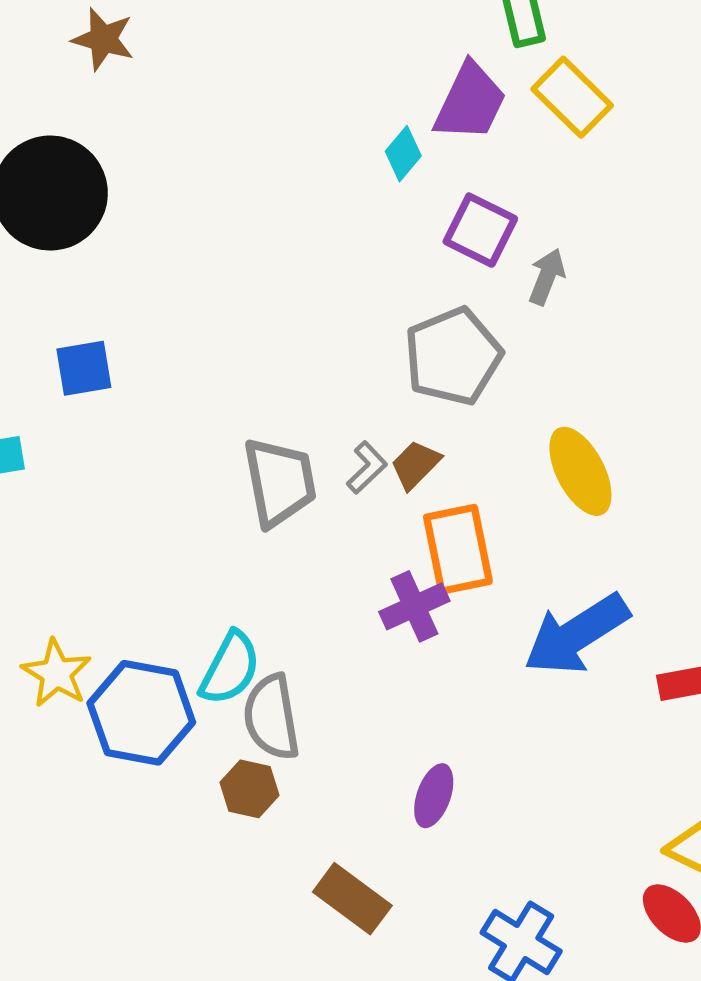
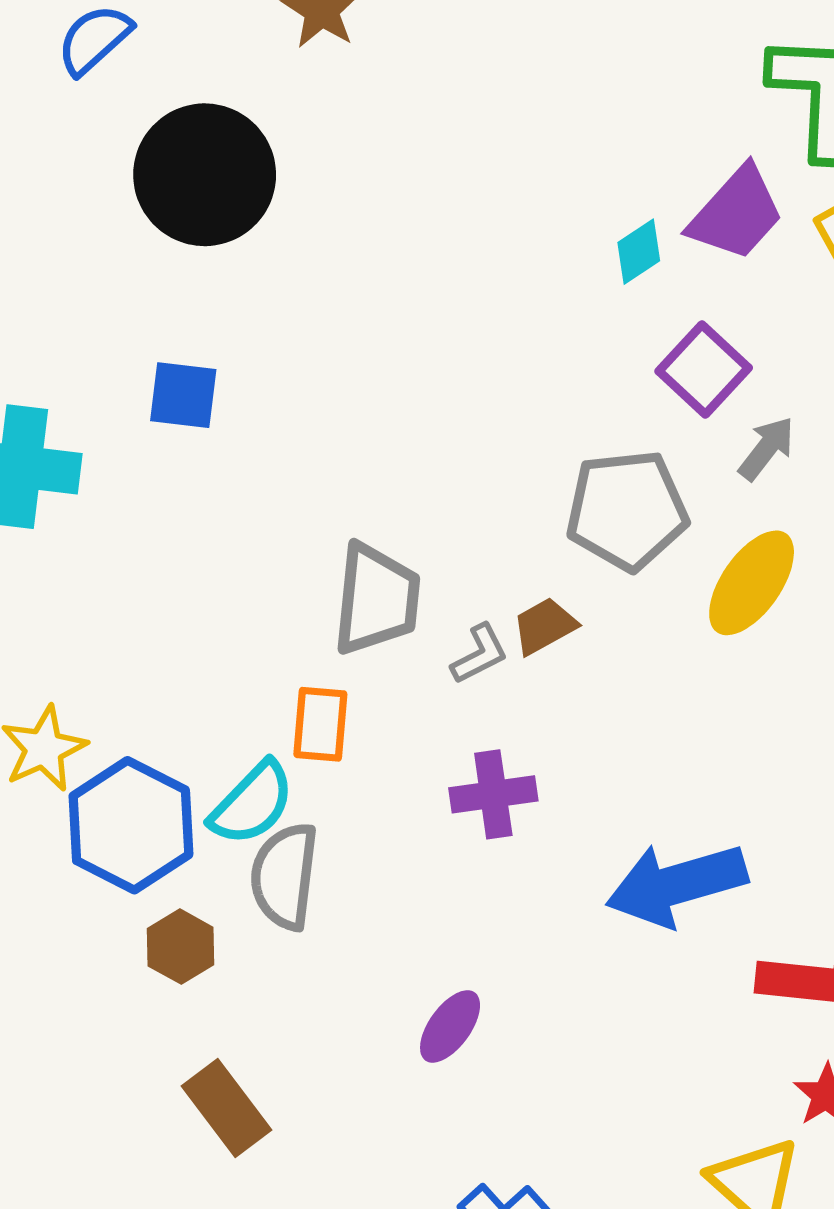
gray L-shape: (367, 468) -> (480, 654), moved
yellow ellipse: (580, 471) -> (752, 583), moved, turned 46
orange rectangle: (458, 549) -> (320, 724), moved, size x0.7
brown hexagon: (250, 789) -> (181, 947), moved
brown rectangle: (352, 899) -> (226, 1108), moved

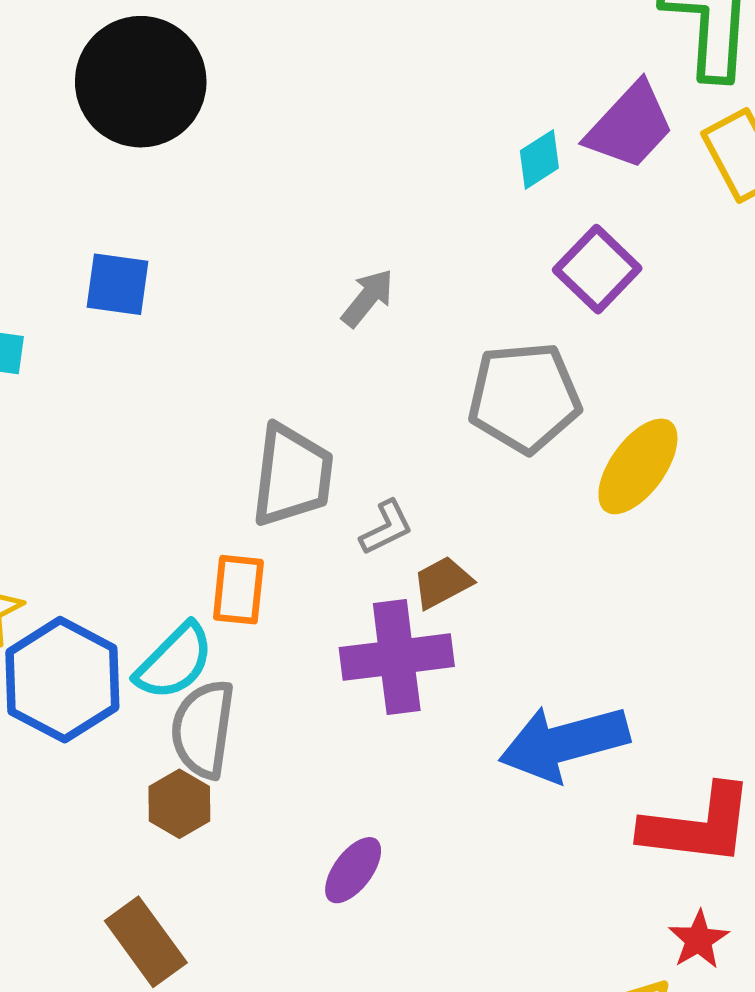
gray arrow: (767, 448) -> (368, 298), moved
brown trapezoid: (544, 626) -> (442, 582), moved
purple cross: (493, 794) -> (397, 657), size x1.4
brown hexagon: (181, 947) -> (179, 804), moved

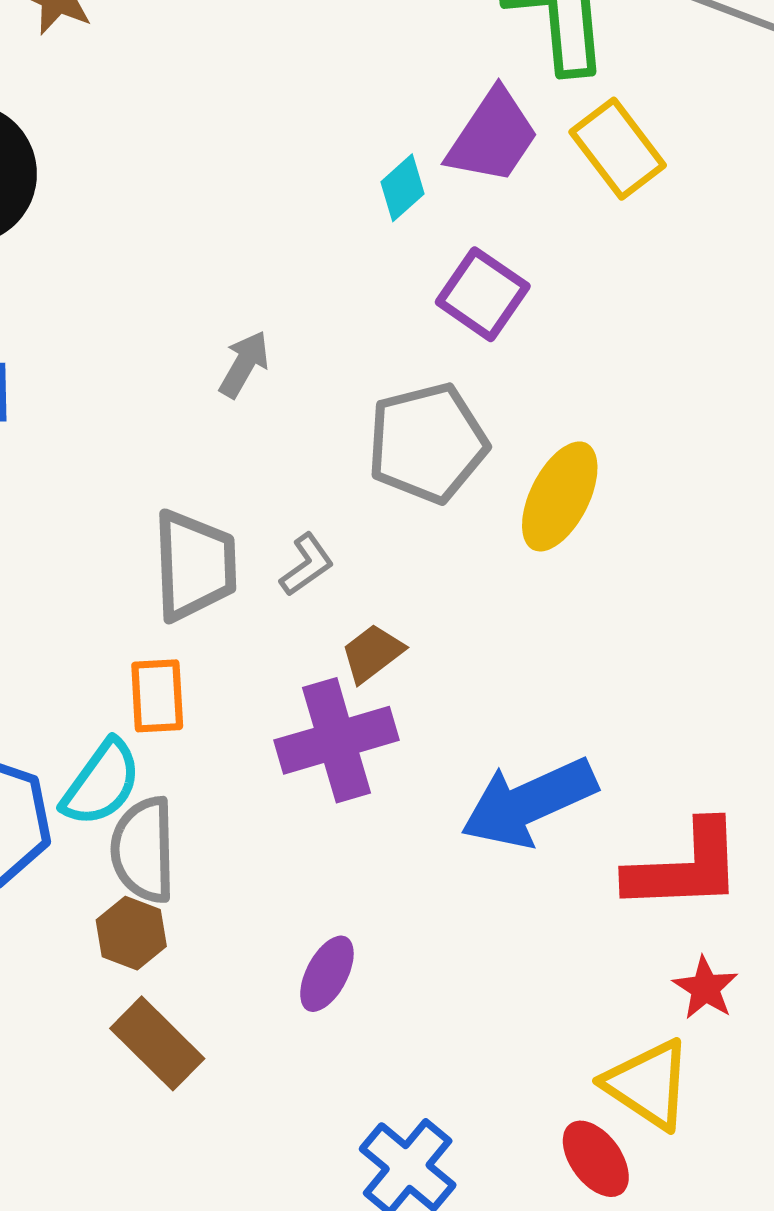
gray L-shape: (386, 528) -> (307, 565), moved
brown rectangle: (146, 942) -> (157, 1043), moved

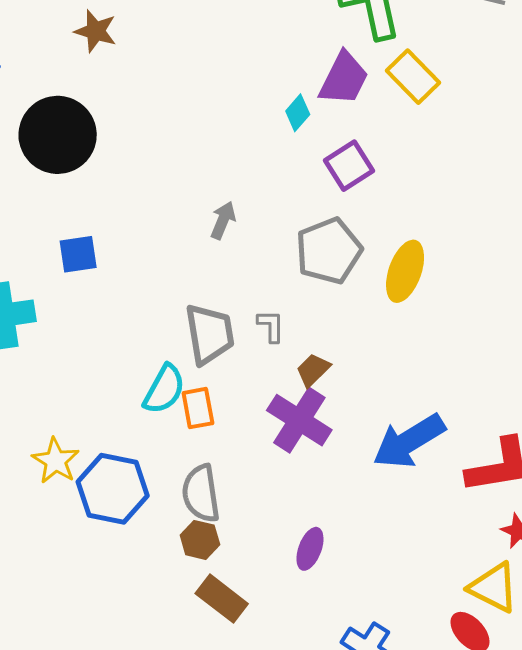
purple square: (483, 294) -> (349, 166), turned 30
gray L-shape: (307, 565) -> (271, 326), turned -48
purple cross: (337, 740) -> (299, 420), turned -34
cyan semicircle: (101, 783) -> (164, 389), moved

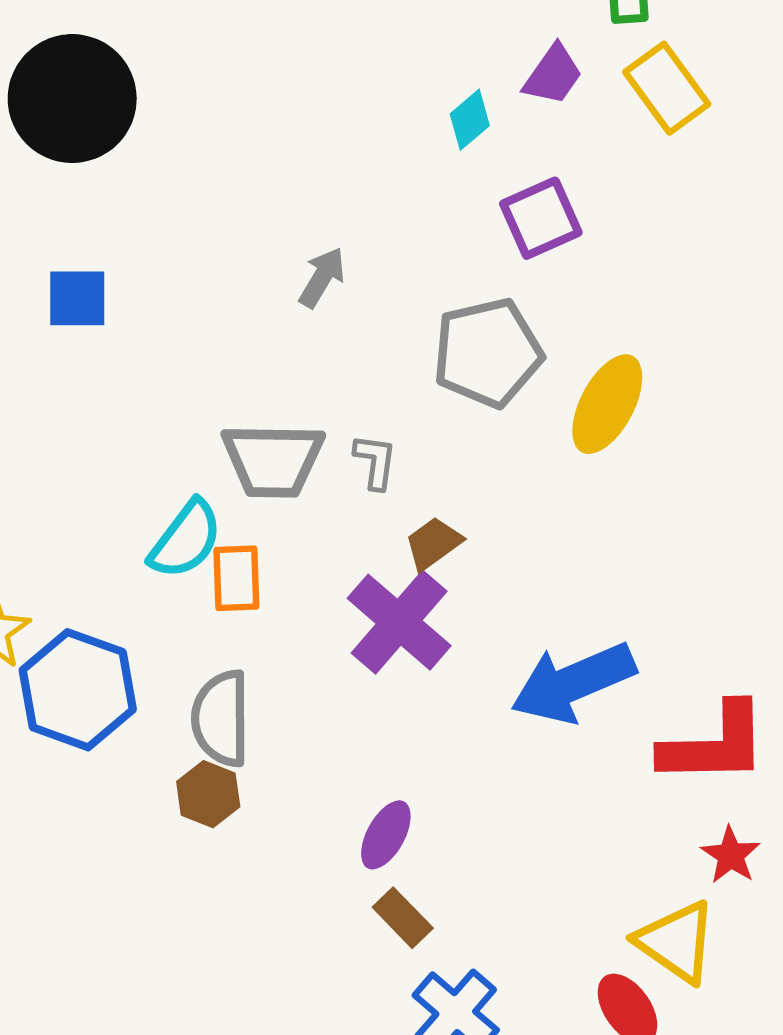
purple trapezoid: (344, 79) -> (553, 75), size x0.7
gray trapezoid: (209, 334) -> (273, 460), turned 92
brown rectangle: (222, 599) -> (403, 918), moved, size x0.7

